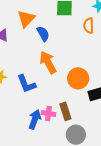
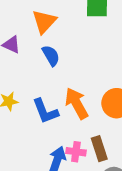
blue semicircle: (43, 34) -> (51, 56), moved
orange arrow: (48, 62) -> (77, 103), moved

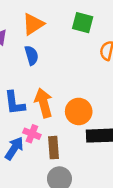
pink cross: (76, 152) -> (32, 134), moved

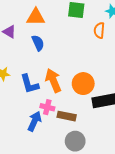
orange triangle: (33, 24) -> (36, 17), turned 42
brown rectangle: (54, 148) -> (67, 116), turned -66

